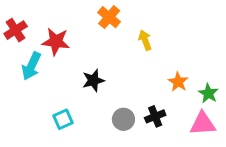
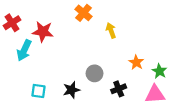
black star: (93, 80) -> (71, 90), moved
cyan square: (63, 119) -> (38, 91), moved, turned 32
gray circle: (123, 119) -> (95, 73), moved

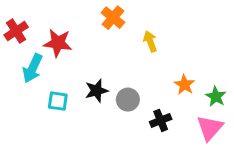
black star: (71, 90) -> (97, 91), moved
cyan square: (38, 91) -> (58, 101), moved
pink triangle: (155, 94) -> (210, 128), turned -45

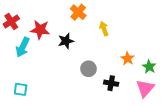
black star: (97, 91) -> (66, 41), moved
cyan square: (58, 101) -> (21, 89), moved
black cross: (161, 120) -> (111, 83), turned 32

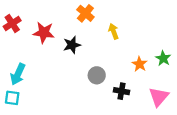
cyan arrow: (23, 47) -> (18, 74), moved
green star: (149, 67) -> (163, 58), moved
cyan square: (21, 89) -> (12, 98), moved

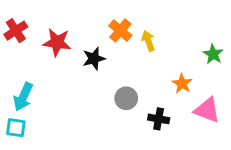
orange cross: (85, 13) -> (120, 31), moved
green star: (163, 58) -> (213, 54), moved
pink triangle: (159, 97) -> (207, 110), moved, turned -50

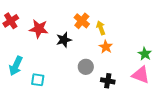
green star: (213, 54) -> (145, 54), moved
orange star: (182, 84) -> (106, 47), moved
cyan square: (16, 128) -> (38, 80), moved

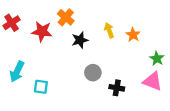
orange cross: (82, 21) -> (66, 17), moved
black star: (64, 40) -> (80, 40), moved
orange star: (106, 47) -> (133, 35), moved

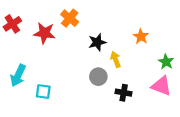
yellow arrow: (109, 30) -> (116, 59), moved
black star: (80, 40) -> (97, 42), moved

